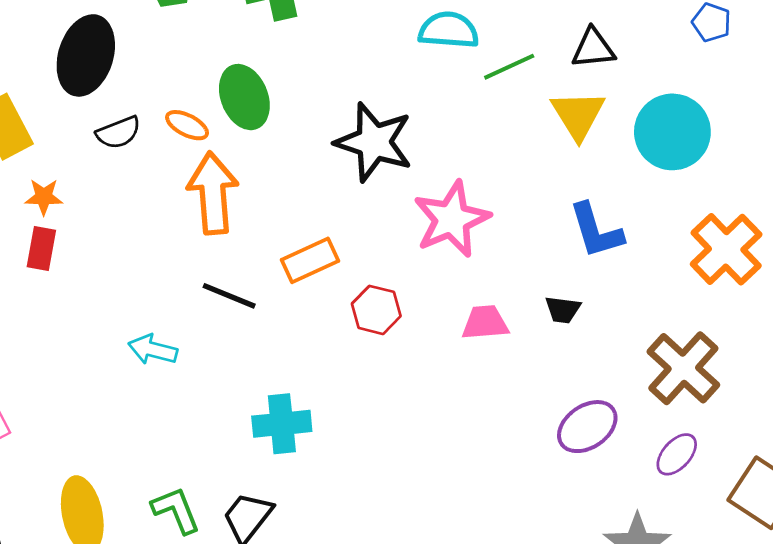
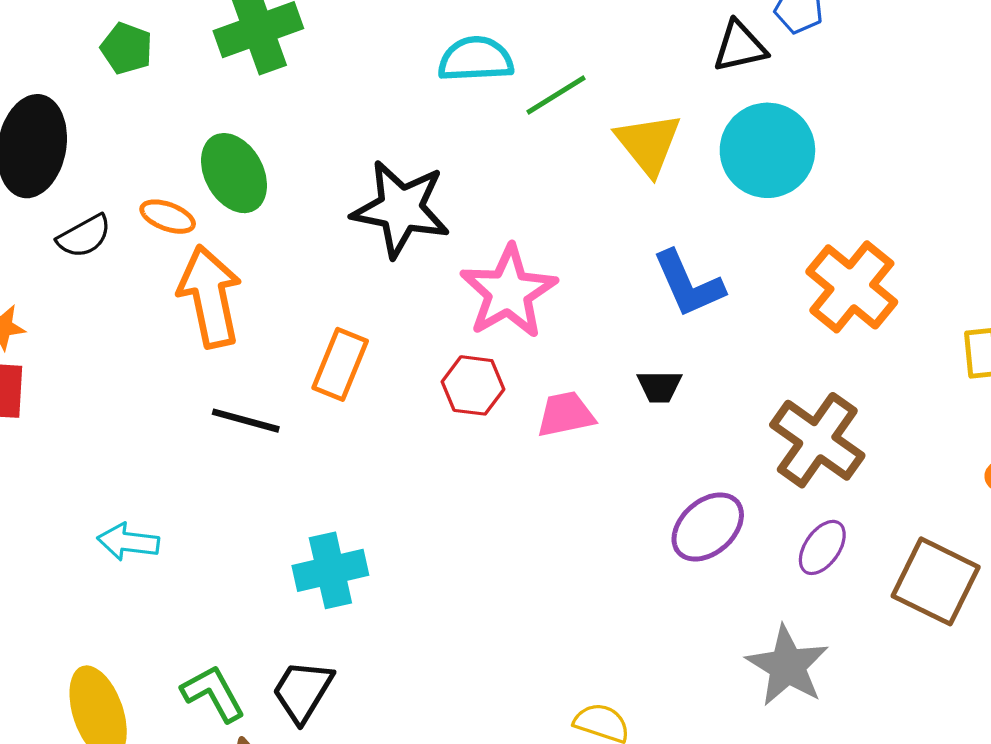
black triangle: (593, 48) -> (740, 47), moved
orange rectangle: (310, 260) -> (340, 364), turned -36
red hexagon: (376, 310) -> (473, 385), moved
cyan arrow: (153, 350) -> (128, 542), moved

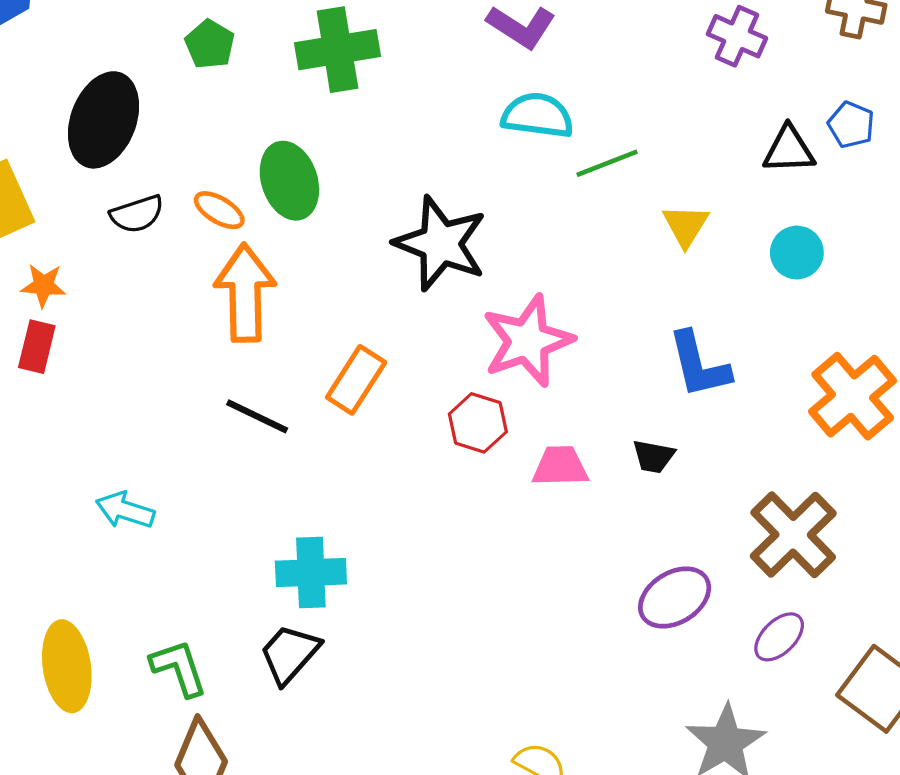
yellow triangle: (648, 144) -> (686, 226), size x0.7
cyan circle: (767, 150) -> (797, 253), size x0.6
black trapezoid: (303, 691) -> (290, 654), moved

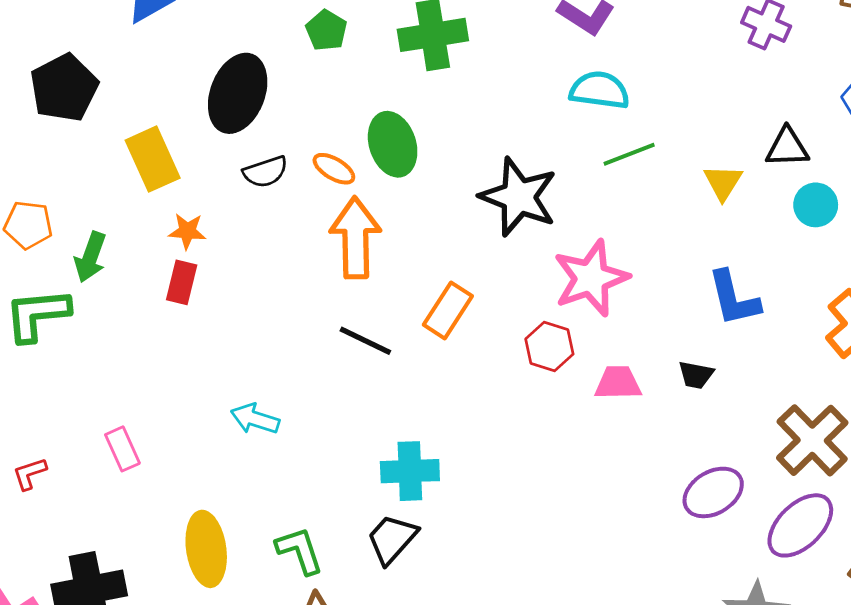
black triangle: (789, 150) -> (787, 147), moved
green line: (607, 163) -> (629, 154), moved
purple ellipse: (779, 637) -> (800, 525), size x1.6

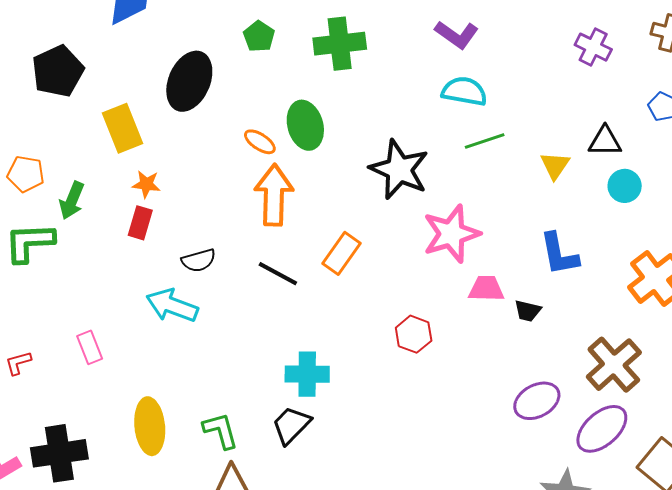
black semicircle: (265, 172) -> (199, 260), moved
red hexagon: (549, 347) -> (414, 334), moved
pink trapezoid: (618, 383) -> (486, 289), moved
cyan arrow: (255, 419) -> (172, 306), moved, size x1.4

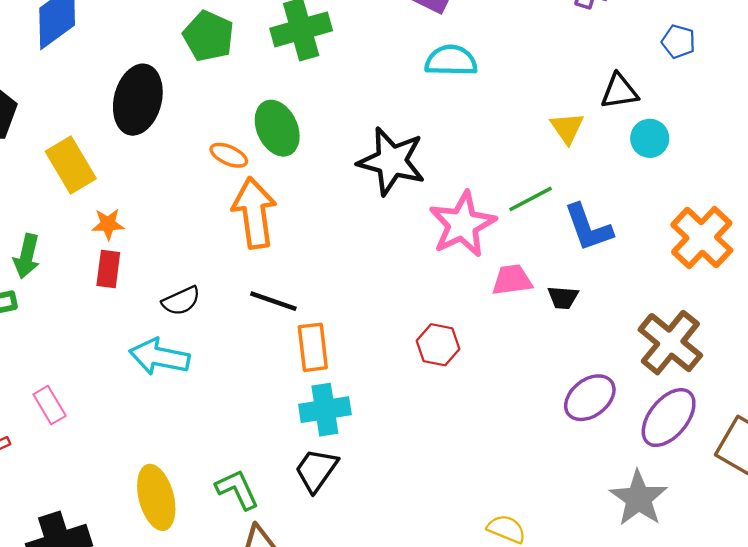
green pentagon: (259, 36) -> (208, 36), size x1.4
green line: (485, 141) -> (531, 199), moved
orange rectangle: (342, 253) -> (313, 347), moved, turned -33
pink rectangle: (90, 347) -> (50, 405), moved

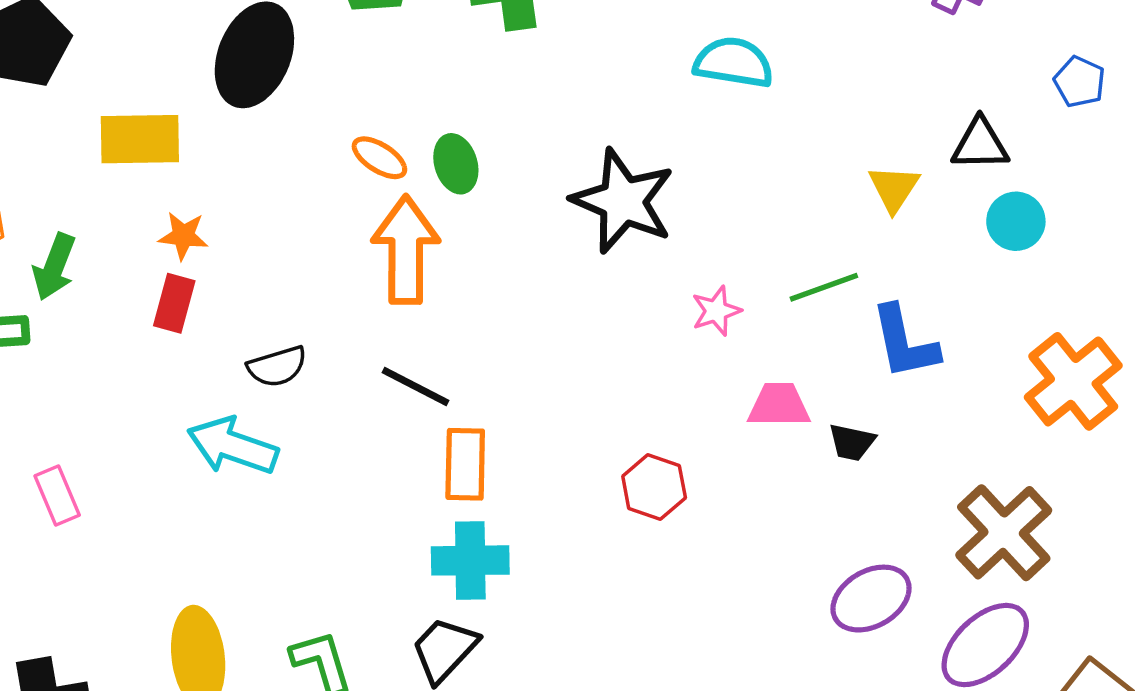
green ellipse: (277, 128) -> (456, 164), moved, size x0.7
yellow rectangle: (71, 165) -> (140, 139), turned -68
pink star: (462, 224) -> (716, 311), size x0.5

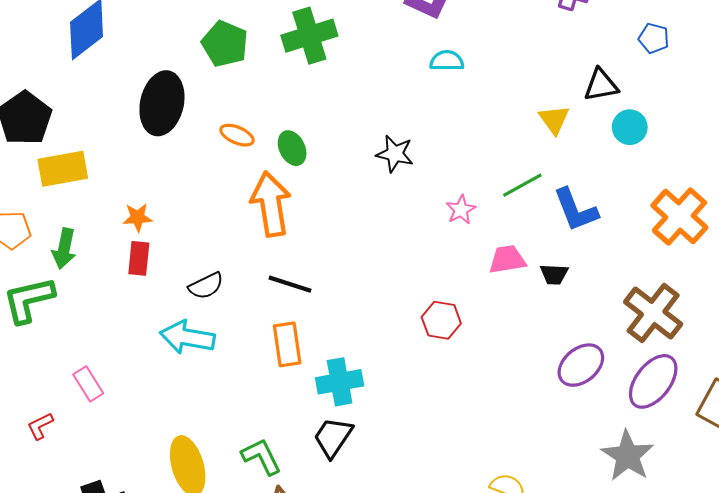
cyan semicircle: (734, 62) -> (447, 61), size x0.7
yellow rectangle: (140, 139) -> (63, 169), moved
orange ellipse: (379, 158) -> (237, 135), moved
black star: (623, 201) -> (395, 154), size x0.6
orange rectangle: (465, 464) -> (287, 344), moved

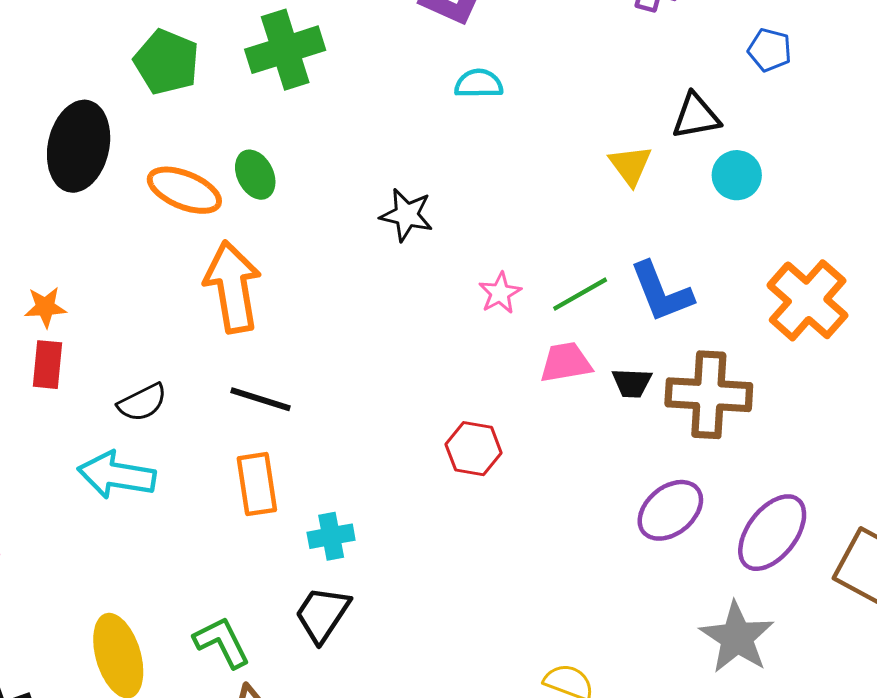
orange ellipse: (237, 135) -> (184, 190), size x1.5
green ellipse: (292, 148) -> (255, 175), moved
green line: (522, 185) -> (580, 294), moved
brown cross: (653, 313) -> (709, 395), moved, turned -34
cyan cross: (340, 382) -> (331, 536), size x0.7

